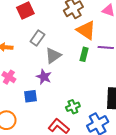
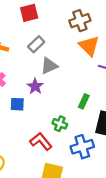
green rectangle: (84, 54) -> (84, 101), moved
green cross: (73, 107) -> (60, 124), turned 32

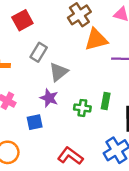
orange triangle: (89, 46) -> (96, 40), turned -45
green cross: (60, 124) -> (82, 108), moved

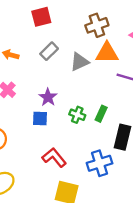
gray triangle: (59, 72) -> (79, 62), moved
blue square: (35, 122) -> (40, 119), moved

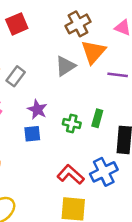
gray rectangle: (49, 51) -> (16, 76), moved
orange triangle: (107, 53) -> (93, 52), turned -40
red L-shape: (54, 157) -> (71, 174), moved

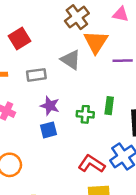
red square: (17, 24) -> (20, 38), moved
gray triangle: (65, 66) -> (71, 60), turned -45
gray rectangle: (16, 76) -> (36, 75), moved, turned 54

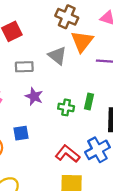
brown cross: (77, 17) -> (67, 17), turned -35
blue square: (48, 130) -> (21, 133), moved

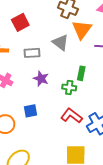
green rectangle: (89, 101) -> (81, 73), moved
red L-shape: (67, 154) -> (71, 116), moved

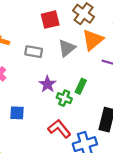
red square: (20, 22) -> (50, 20), moved
gray triangle: (61, 42) -> (67, 48), turned 30
purple star: (41, 79) -> (47, 84), moved

